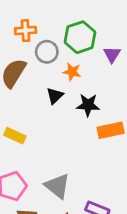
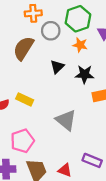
orange star: (72, 72) -> (80, 45), moved
gray triangle: (57, 186) -> (66, 120), moved

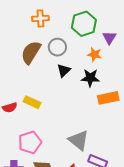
gray circle: (51, 31) -> (57, 47), moved
orange star: (80, 45) -> (94, 54), moved
gray triangle: (66, 120) -> (79, 140), moved

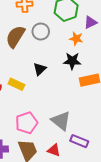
purple triangle: (109, 38) -> (90, 22), turned 32
black triangle: (64, 70) -> (40, 69), moved
pink pentagon: (30, 142) -> (27, 123), moved

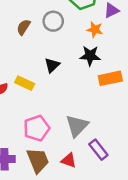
brown semicircle: (15, 37) -> (23, 27), size x0.6
gray triangle: (61, 121) -> (77, 126), turned 35
purple rectangle: (79, 141) -> (98, 150), turned 30

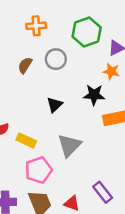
orange star: (95, 30) -> (111, 71), moved
yellow rectangle: (25, 83) -> (26, 140), moved
gray triangle: (77, 126) -> (69, 145), moved

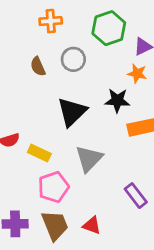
brown semicircle: (25, 65) -> (38, 66), turned -56
black triangle: (55, 105) -> (72, 112), size x1.6
purple rectangle: (103, 192) -> (136, 196), moved

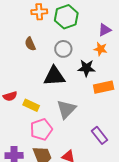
green hexagon: (109, 28) -> (66, 17), moved
gray circle: (73, 59) -> (63, 49), moved
black triangle: (72, 112) -> (54, 76), turned 40

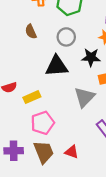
yellow rectangle: (31, 105) -> (32, 97), turned -49
gray triangle: (66, 109) -> (84, 97), moved

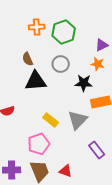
black triangle: (57, 66) -> (36, 81), moved
yellow rectangle: (32, 97) -> (51, 120), moved, turned 63

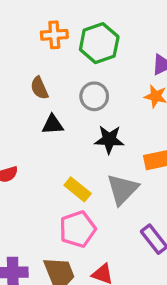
black triangle: (36, 81) -> (53, 125), size x0.6
black star: (84, 83) -> (109, 139), moved
pink pentagon: (39, 144) -> (78, 229), moved

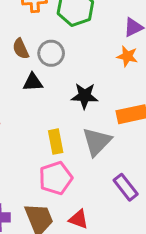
gray circle: (94, 96) -> (51, 53), moved
yellow rectangle: (78, 189) -> (56, 142), turned 40

